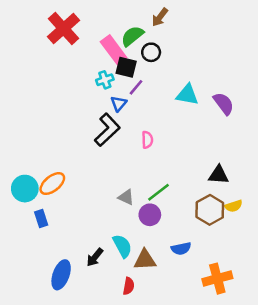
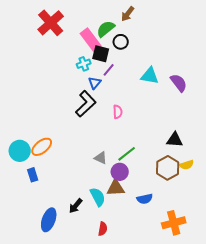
brown triangle: (145, 260) -> (116, 188), moved

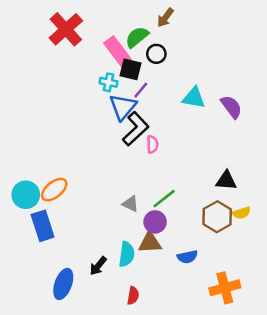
cyan cross: (84, 64) -> (108, 82), turned 32
blue triangle: (95, 83) -> (123, 107), size x1.6
black L-shape: (86, 104) -> (136, 129), moved
blue rectangle: (33, 175) -> (43, 226), size x1.6
cyan semicircle: (98, 197) -> (127, 254), turned 36

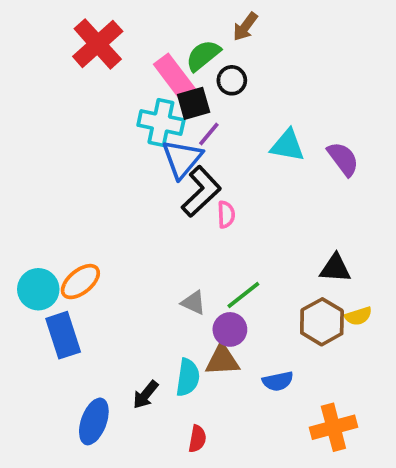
black square: (130, 69) -> (194, 103), turned -30
cyan cross: (108, 82) -> (161, 122), size x1.6

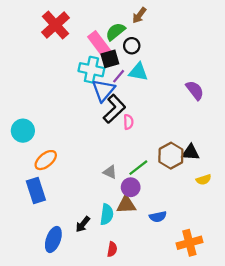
cyan triangle: (287, 145) -> (138, 72), moved
cyan circle: (38, 289) -> (23, 131), moved
brown hexagon: (322, 322) -> (171, 156), moved

